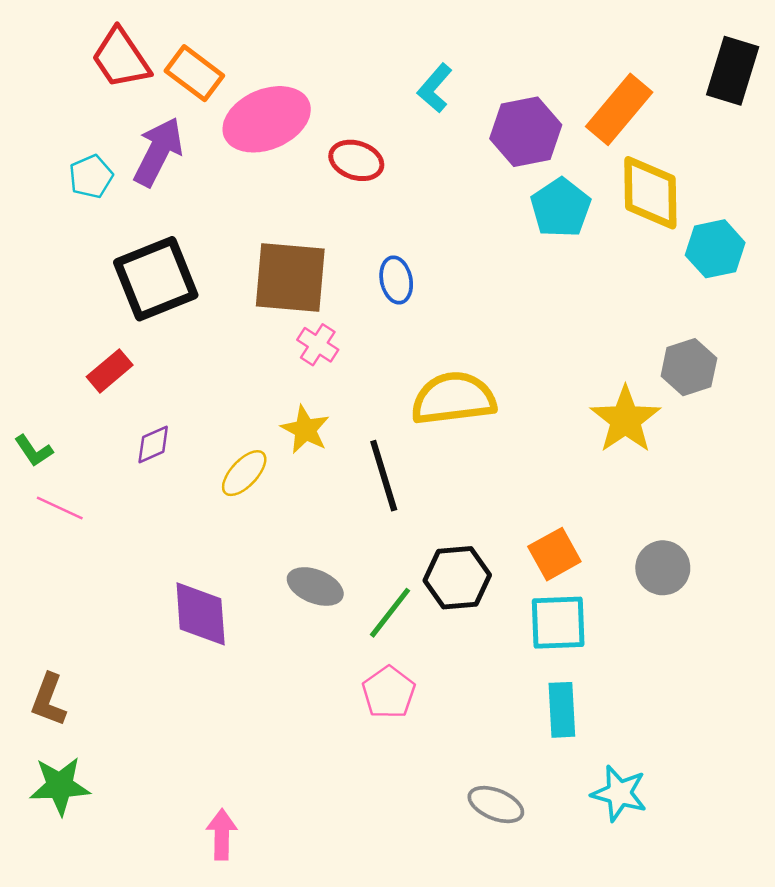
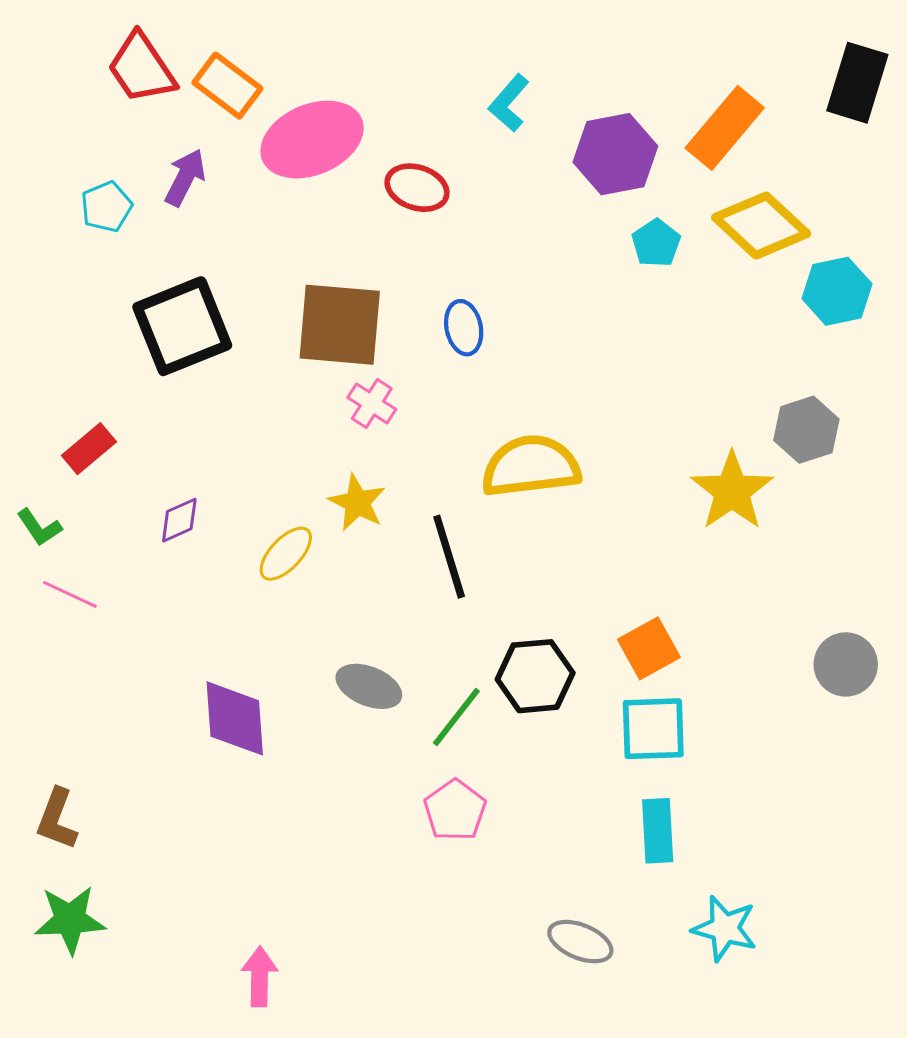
purple arrow: (158, 152) -> (185, 177), size x0.7
yellow diamond: (650, 193) -> (761, 226), turned -46
cyan pentagon: (561, 208) -> (656, 243), size x0.7
red rectangle: (110, 371) -> (89, 449), moved
gray circle: (663, 568) -> (846, 664), moved

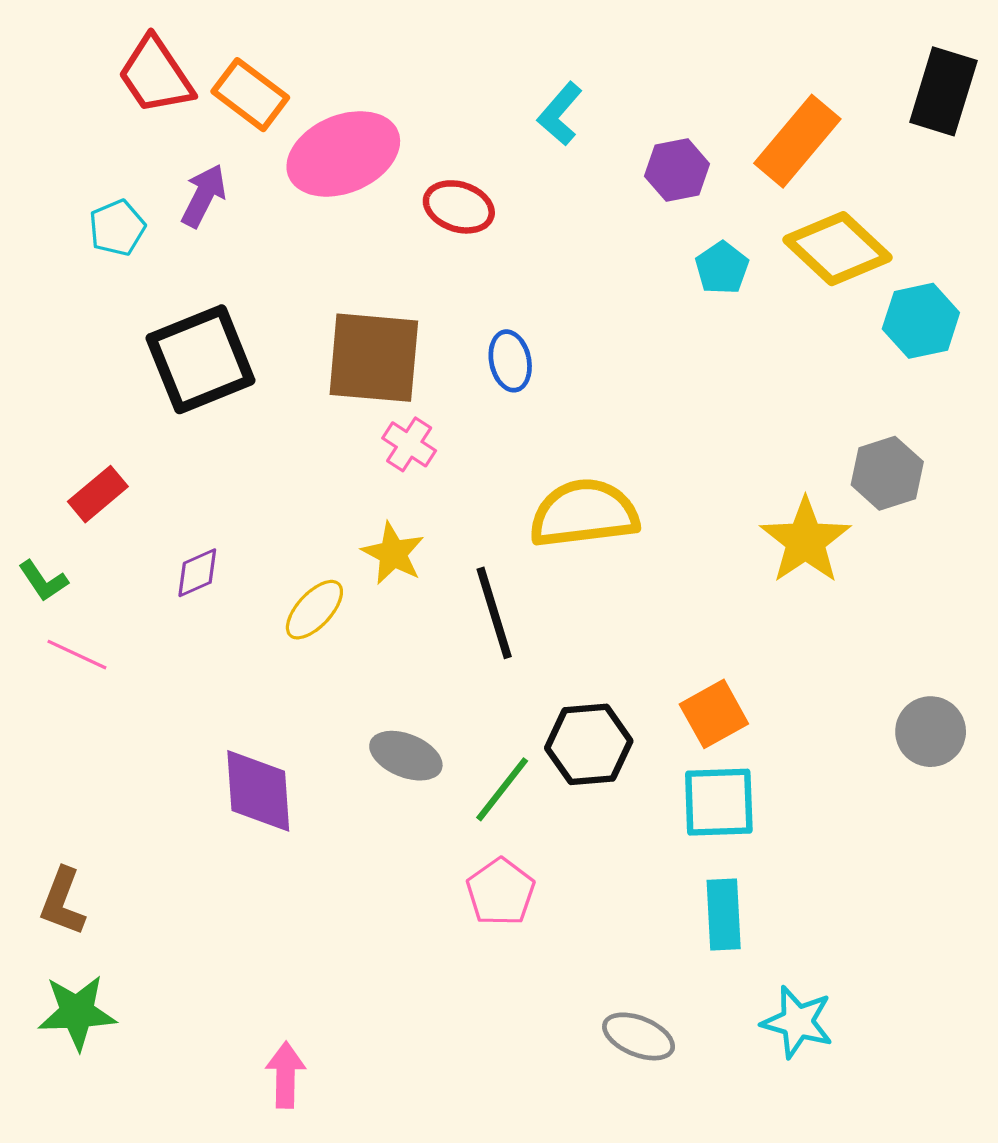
purple hexagon: (615, 154) -> (677, 170), size x0.7

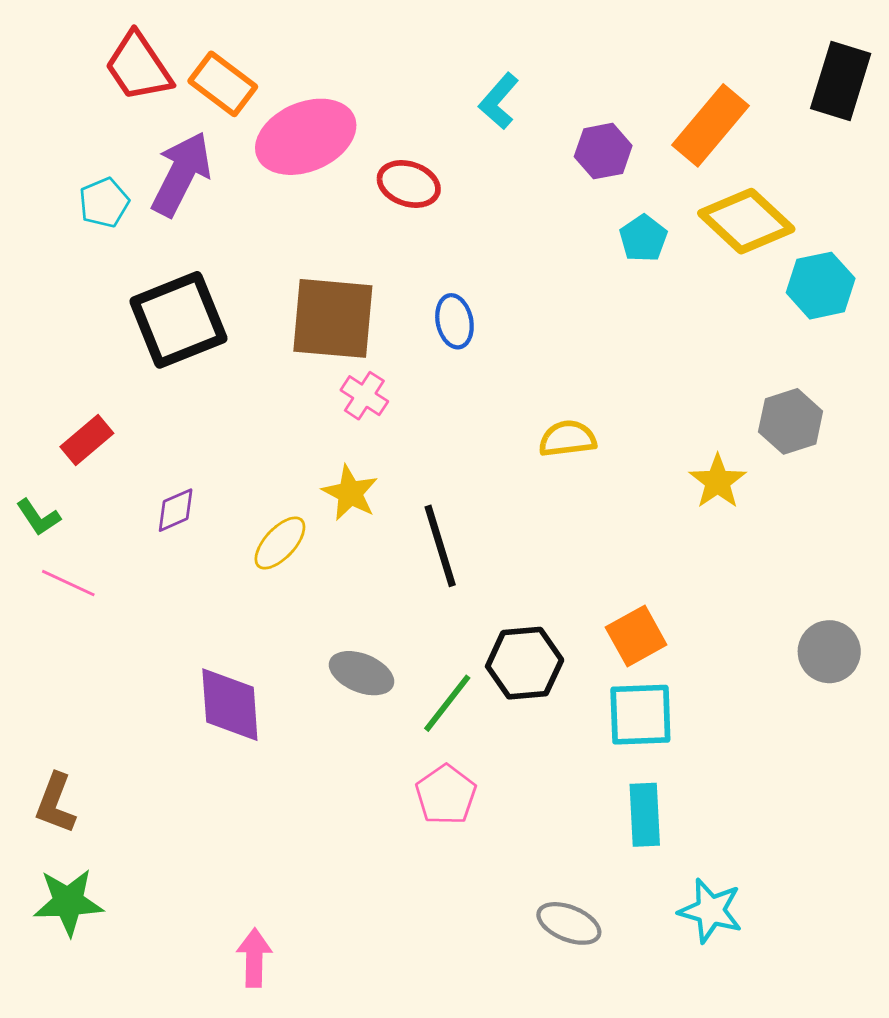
purple arrow: (204, 196) -> (181, 174), size x1.5
yellow semicircle: (584, 513) -> (567, 439), moved, size x0.6
yellow star: (805, 541) -> (718, 481), size x0.7

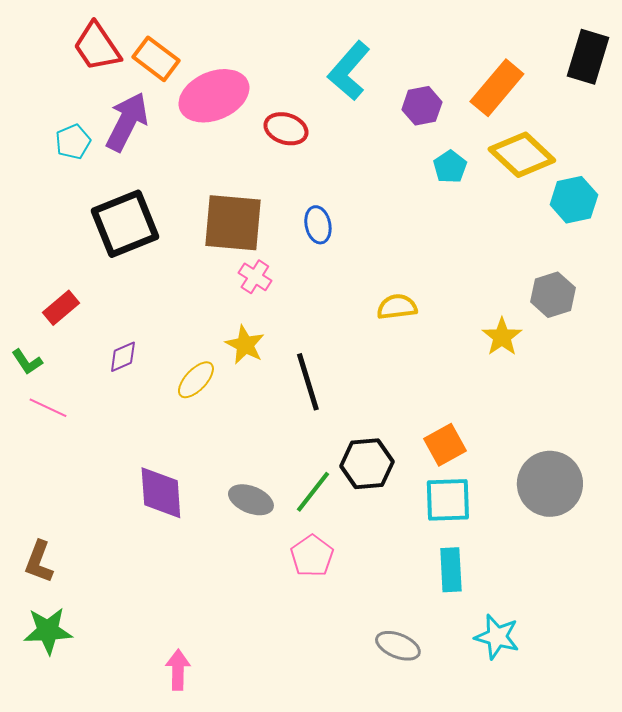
cyan L-shape: (499, 101) -> (349, 71), size x1.5
gray circle: (829, 652) -> (550, 484), moved, size x1.5
gray ellipse: (361, 673) -> (251, 500), moved

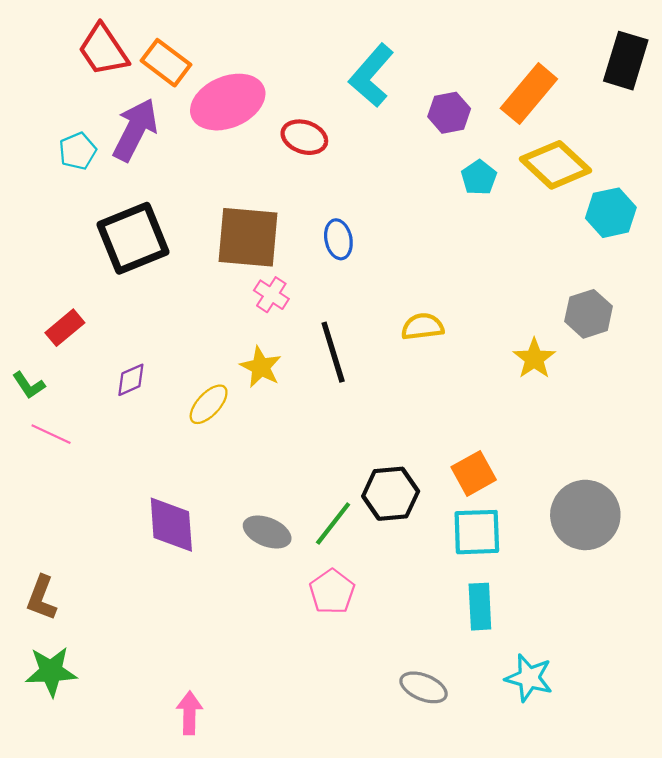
black line: (308, 382) -> (333, 352), moved

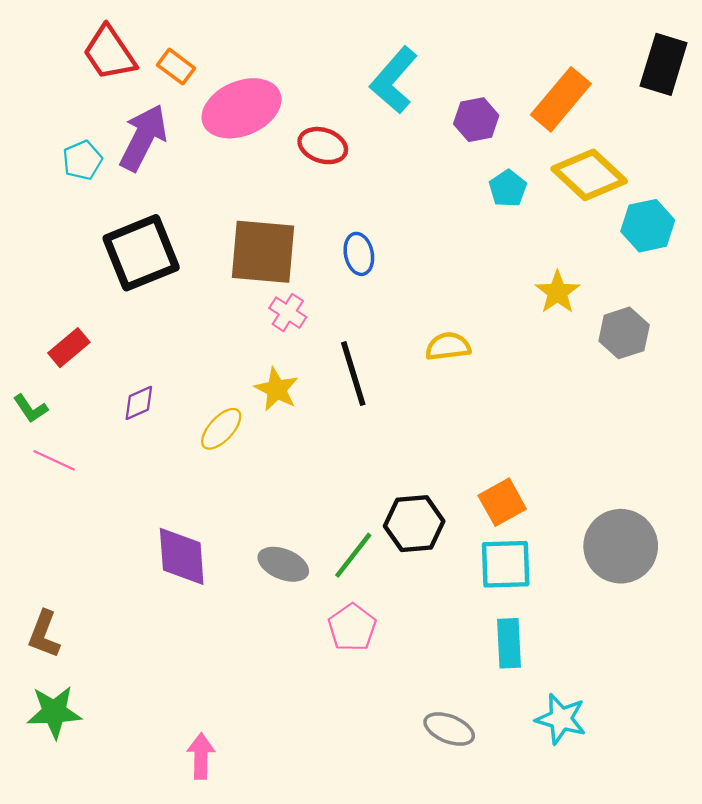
orange rectangle: (166, 63) -> (176, 67), size x0.7
yellow star: (534, 359) -> (557, 292), moved

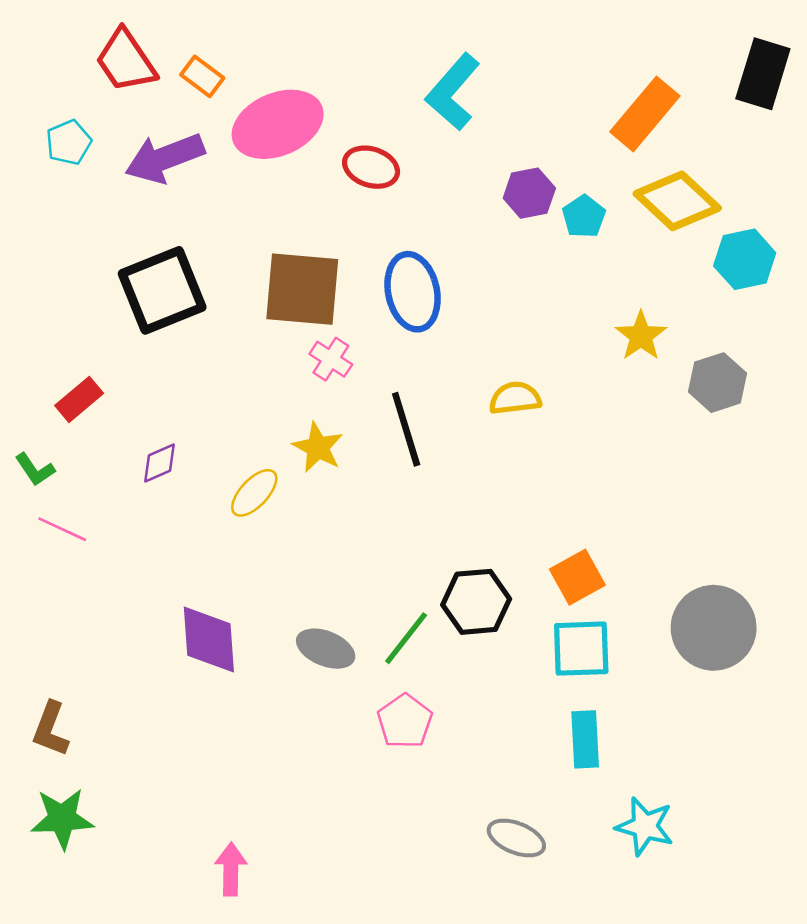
purple hexagon: (476, 120) -> (529, 193), moved
purple arrow: (143, 138) -> (165, 158), turned -138
cyan pentagon: (82, 160) -> (69, 142), moved
blue ellipse: (359, 254) -> (413, 292), size x1.6

